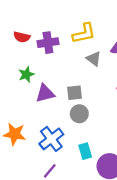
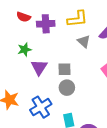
purple triangle: (45, 93) -> (39, 67), turned -48

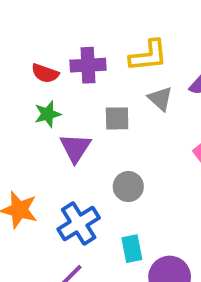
red semicircle: (24, 17) -> (45, 73), moved
gray square: (64, 69) -> (117, 118), moved

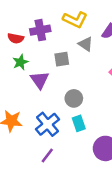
yellow L-shape: (148, 56) -> (75, 20), turned 40
cyan rectangle: (132, 249) -> (79, 123), moved

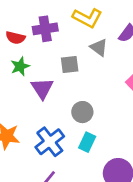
cyan rectangle: (79, 123) -> (87, 142), turned 42

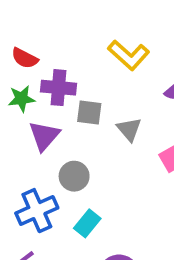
purple cross: (45, 29) -> (59, 88), moved
gray triangle: (99, 47) -> (129, 129), moved
gray circle: (82, 112) -> (74, 176), moved

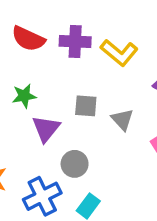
red semicircle: (25, 58) -> (28, 39), moved, size x1.4
purple cross: (59, 88) -> (75, 41), moved

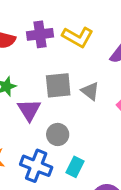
gray square: (86, 106) -> (58, 85), size x1.4
blue cross: (42, 196) -> (36, 166), turned -32

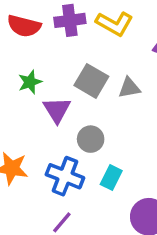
gray square: (58, 85) -> (91, 81), turned 36
gray triangle: (90, 91) -> (129, 88), turned -48

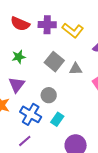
purple triangle: (57, 110) -> (17, 85), moved

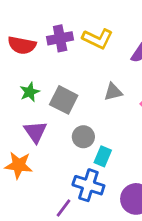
gray square: (54, 62) -> (64, 100), moved
blue cross: (31, 114) -> (88, 185), moved
cyan rectangle: (57, 119) -> (103, 156), moved

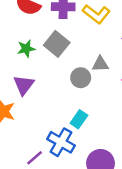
gray square: (64, 100) -> (57, 44), moved
gray circle: (83, 137) -> (81, 78), moved

